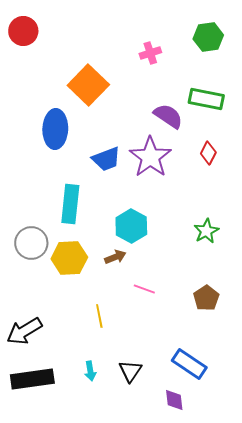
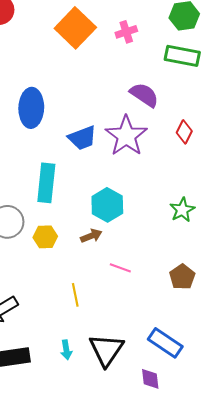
orange square: (88, 85) -> (75, 28), moved
green rectangle: (206, 99) -> (182, 56), moved
yellow hexagon: (69, 258) -> (45, 237), size x0.7
black triangle: (130, 371) -> (106, 350), size x1.5

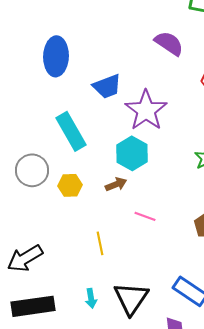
purple star: (126, 136) -> (146, 110), moved
cyan rectangle: (46, 183) -> (71, 131), turned -36

